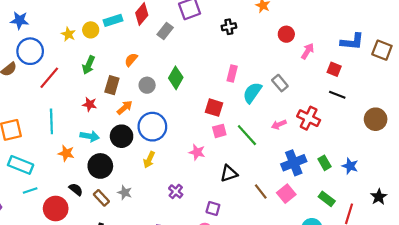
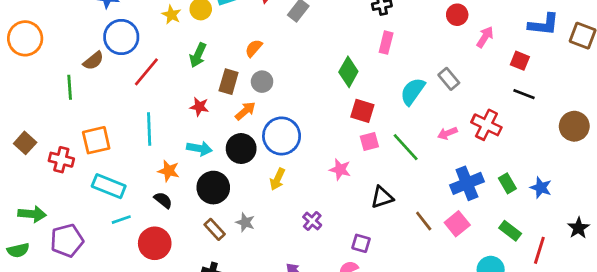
pink rectangle: (232, 74) -> (386, 43), moved
green diamond: (176, 78) -> (348, 72), moved
gray circle: (147, 85) -> (262, 82), moved
black semicircle: (76, 189) -> (163, 200), moved

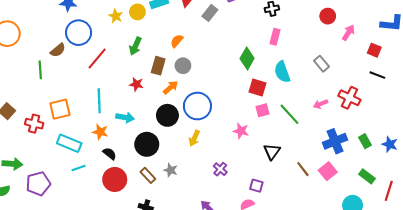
cyan semicircle: (413, 91) -> (282, 72), moved, turned -55
cyan arrow: (199, 149) -> (125, 117), moved
orange star: (169, 171) -> (100, 132), moved
black triangle: (382, 197) -> (272, 152), turned -36
red circle: (155, 243) -> (115, 179), moved

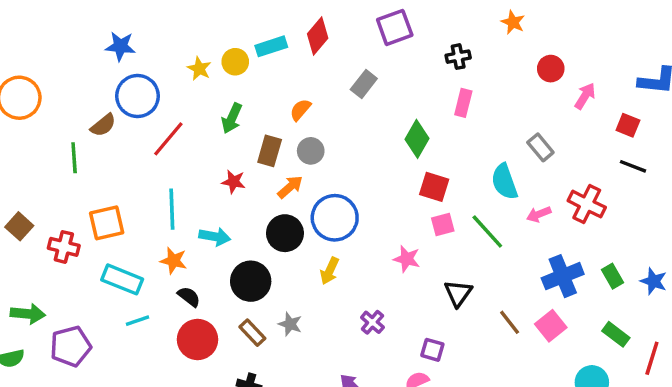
gray rectangle: (210, 13) -> (364, 84), moved
cyan semicircle: (282, 72) -> (504, 182), moved

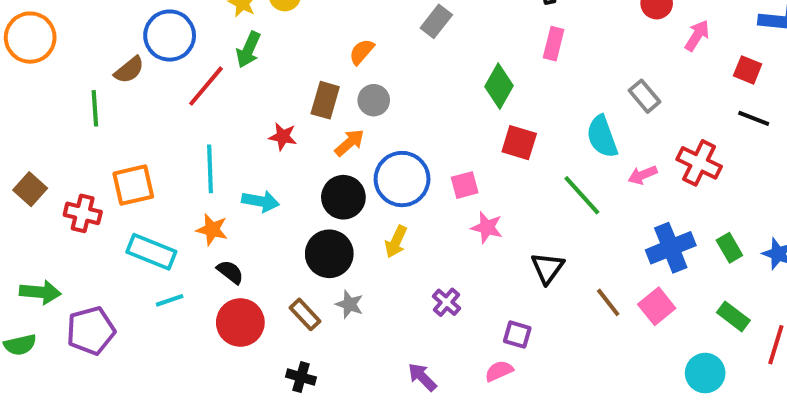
green arrow: (232, 118) -> (248, 50), moved
pink square: (443, 225) -> (465, 185), moved
black circle: (251, 281) -> (329, 254), moved

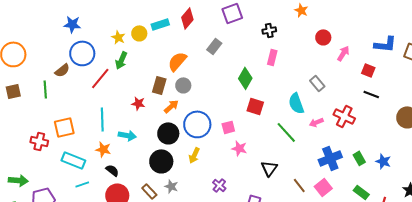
orange semicircle: (362, 52) -> (177, 61), size x1.5
brown square: (30, 189) -> (13, 91), moved, turned 35

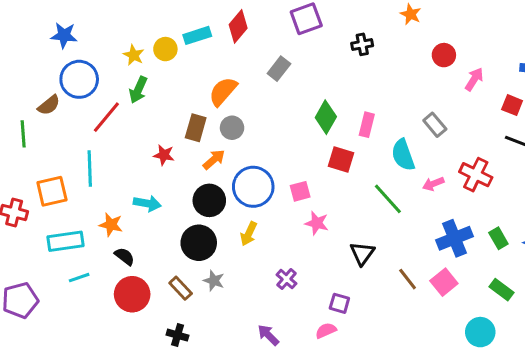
pink rectangle: (272, 57) -> (367, 125), moved
cyan line: (102, 119) -> (90, 169), moved
cyan rectangle: (73, 160) -> (66, 241), turned -30

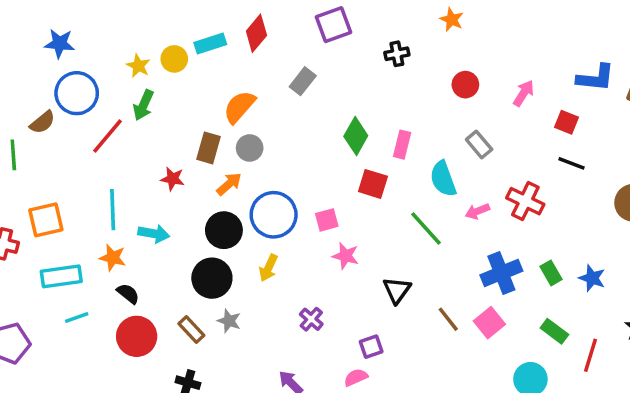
red circle: (444, 55) -> (465, 85), moved
cyan line: (90, 169) -> (113, 210), moved
purple square: (339, 303) -> (371, 347), turned -35

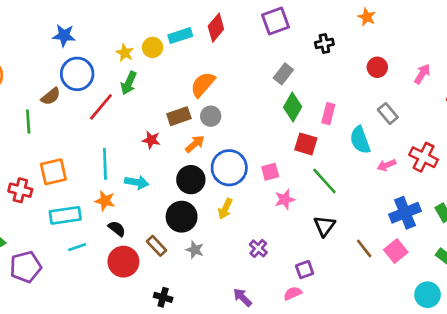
gray rectangle: (303, 81) -> (283, 74), moved
brown rectangle: (209, 148) -> (179, 116), turned 55
green line: (426, 228) -> (324, 181), moved
pink star: (346, 256) -> (285, 199), turned -30
brown rectangle: (191, 329) -> (156, 246), moved

